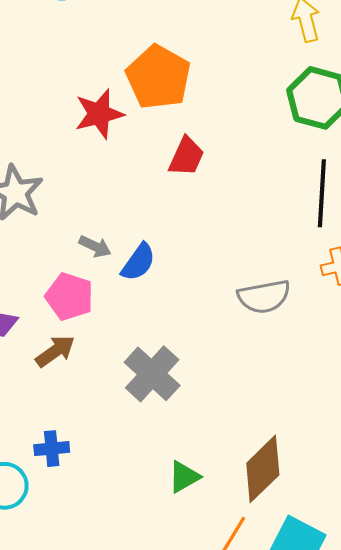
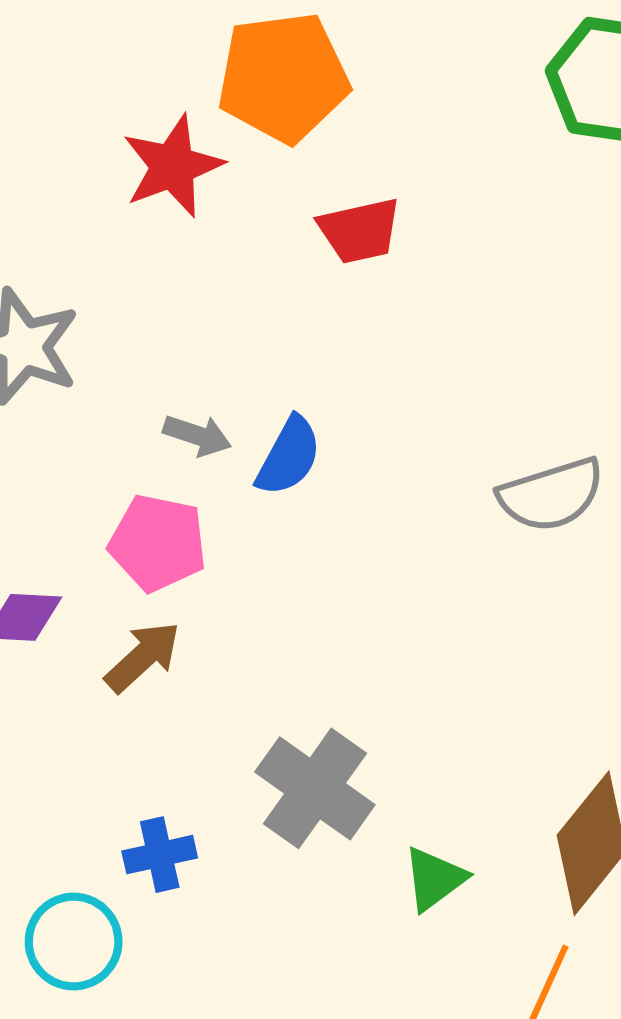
orange pentagon: (158, 77) -> (283, 77), turned -30
red trapezoid: (186, 156) -> (360, 231), turned 60
gray cross: (152, 374) -> (315, 788), moved

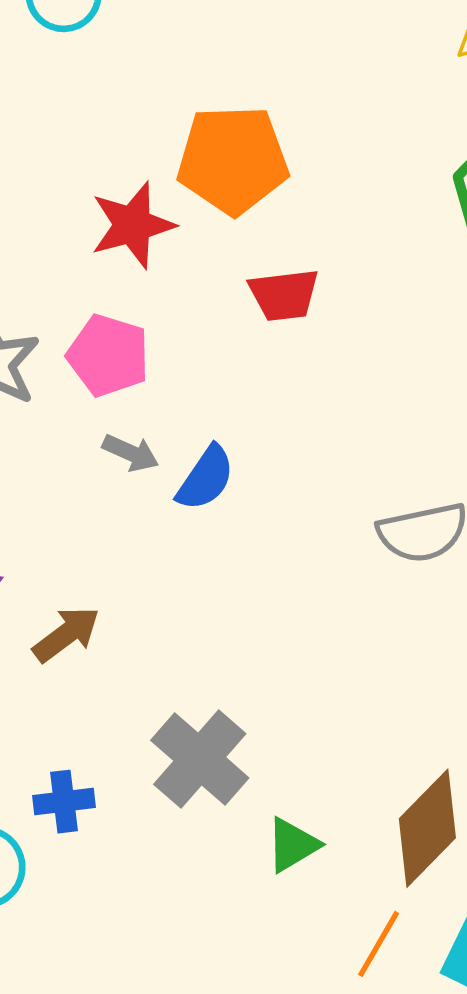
pink pentagon: (158, 543) -> (108, 355), moved

